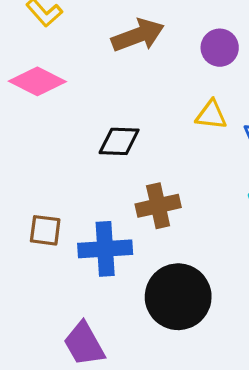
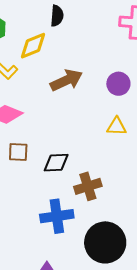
black diamond: (119, 141) -> (56, 163), moved
brown square: (45, 230) -> (18, 152), moved

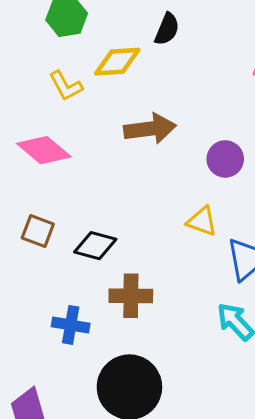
brown square: (18, 152) -> (38, 231), moved
blue cross: (57, 216) -> (71, 325), size x0.7

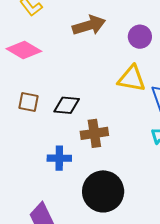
yellow triangle: (202, 221) -> (132, 79), size x1.4

